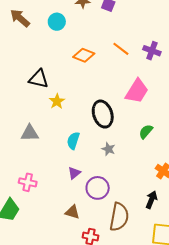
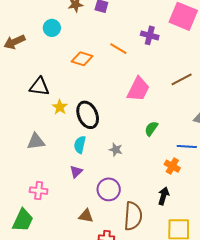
brown arrow: (20, 18) -> (14, 42), moved, turned -60
purple cross: (152, 51) -> (150, 35), moved
black ellipse: (103, 114) -> (88, 115), moved
purple triangle: (74, 173) -> (76, 172), moved

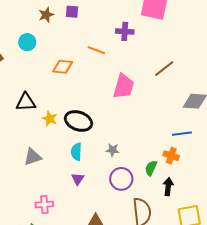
black ellipse: (88, 115) -> (78, 121), turned -36
green semicircle: (151, 129) -> (151, 168), moved
purple circle: (109, 189) -> (121, 179), moved

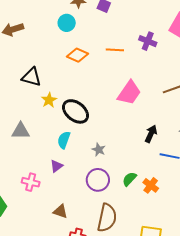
cyan circle: (27, 42) -> (67, 23), moved
orange line: (96, 50) -> (115, 50), turned -36
orange cross: (171, 156) -> (151, 185), moved
black arrow: (168, 187) -> (151, 134), moved
pink cross: (44, 205) -> (31, 182), moved

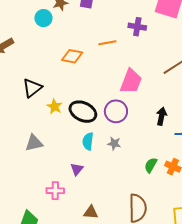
cyan circle: (67, 23) -> (43, 18), moved
black triangle: (31, 77) -> (32, 88), turned -40
cyan semicircle: (64, 140) -> (88, 141), moved
purple circle: (98, 180) -> (116, 111), moved

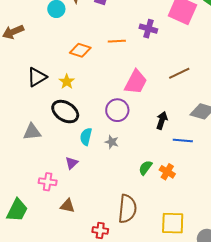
yellow star: (55, 107) -> (67, 82), moved
black ellipse: (83, 112) -> (65, 112), moved
brown triangle: (91, 212) -> (67, 206), moved

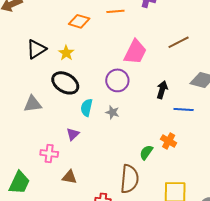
green semicircle: (145, 168) -> (146, 152), moved

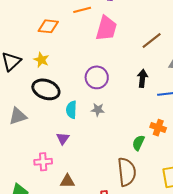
brown line: (179, 42) -> (152, 40), moved
pink trapezoid: (135, 52) -> (106, 28), moved

